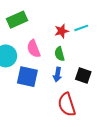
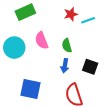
red star: (62, 31) -> (71, 14), moved
blue square: (27, 77) -> (30, 89), moved

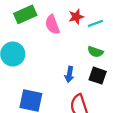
pink semicircle: (42, 40) -> (52, 25), moved
green semicircle: (67, 46) -> (95, 52), moved, turned -56

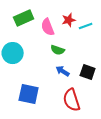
green semicircle: (95, 52) -> (58, 50), moved
blue arrow: (69, 74) -> (63, 71), turned 112

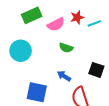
pink semicircle: (48, 27) -> (56, 24), turned -96
blue arrow: (63, 71) -> (64, 76), moved

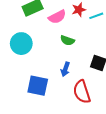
blue arrow: (64, 76) -> (65, 69), turned -104

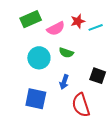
cyan circle: (21, 44) -> (39, 58), moved

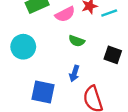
cyan circle: (39, 58) -> (23, 47), moved
black square: (98, 76) -> (113, 55), moved

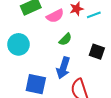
green semicircle: (77, 41) -> (65, 39), turned -64
blue arrow: (74, 73) -> (63, 68), size x1.5

